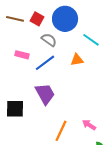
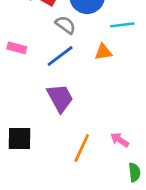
cyan line: (91, 40) -> (122, 25), turned -42
pink rectangle: (22, 55) -> (17, 48), moved
black square: (15, 109) -> (19, 139), moved

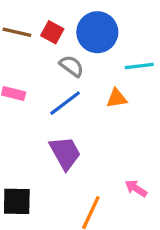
pink arrow: (120, 140) -> (136, 188), moved

